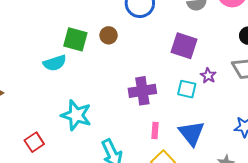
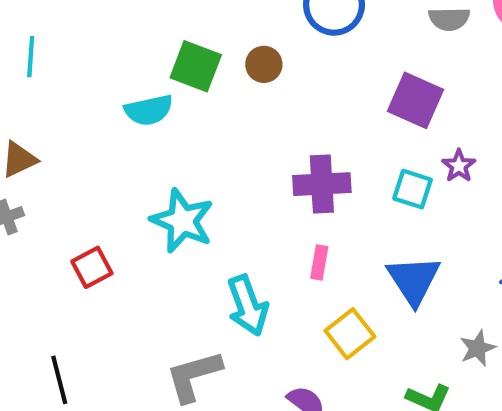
pink rectangle: (155, 131) -> (319, 262), moved

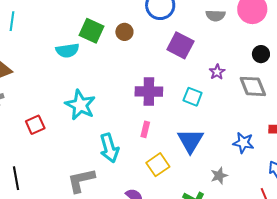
purple square: (416, 100) -> (180, 45), moved
purple star: (459, 166) -> (217, 72), moved

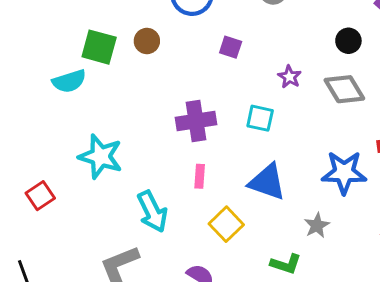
purple square: (180, 45) -> (231, 47), size x0.6
blue triangle: (190, 141) -> (267, 182), turned -32
blue star: (243, 143) -> (344, 173), size x1.4

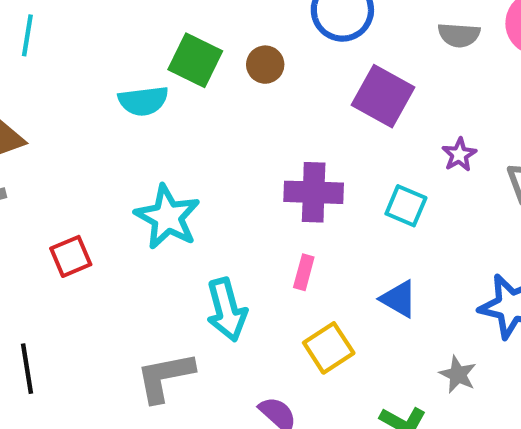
purple square: (231, 47) -> (383, 96), size x1.8
blue triangle: (267, 182) -> (399, 299), size x0.7
gray star: (317, 225) -> (458, 374), turned -30

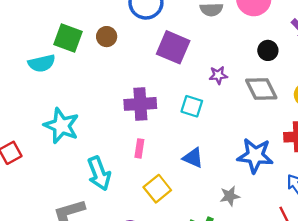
purple star: (459, 155) -> (218, 75), turned 30
gray star: (458, 374) -> (230, 196), turned -30

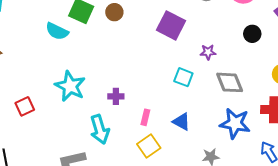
cyan semicircle: (42, 63) -> (57, 31), turned 35
gray diamond: (261, 89) -> (230, 82), moved
purple cross: (140, 104) -> (116, 96), moved, size x0.6
pink rectangle: (139, 148) -> (145, 117), moved

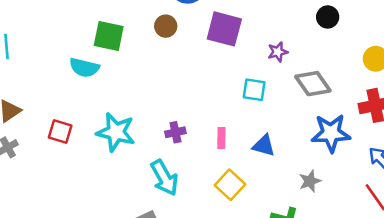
brown circle: (114, 12) -> (166, 26), moved
red square: (25, 106) -> (60, 132), moved, turned -36
pink rectangle: (145, 117) -> (221, 138), moved

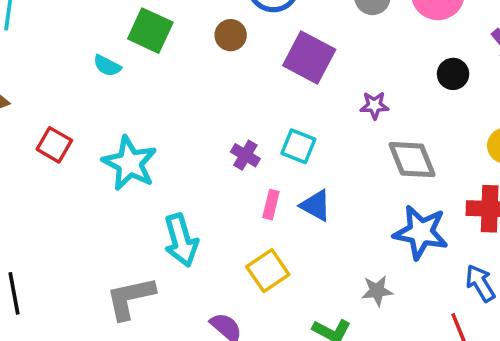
cyan semicircle: (84, 68) -> (107, 66), size x0.7
cyan square: (254, 90) -> (298, 146), moved
purple cross: (175, 132) -> (245, 155), moved, turned 30
blue triangle: (264, 146) -> (316, 205), moved

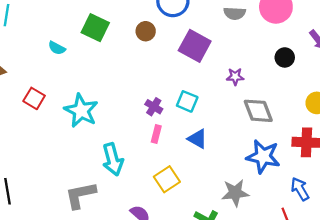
cyan semicircle: (107, 66) -> (57, 48), moved
pink rectangle: (271, 205) -> (156, 134), moved
gray star: (377, 291) -> (235, 193), size x1.4

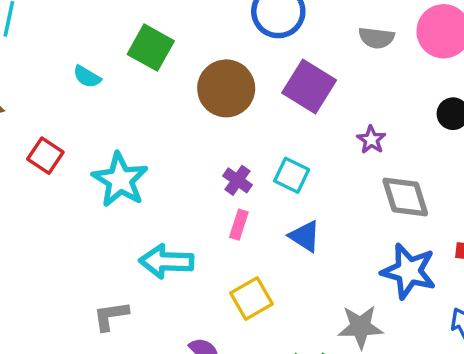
brown circle: (146, 31) -> (226, 88), moved, size x1.8
purple star: (235, 77) -> (371, 140), turned 30
cyan arrow: (113, 159) -> (166, 261), turned 104
gray L-shape: (80, 195) -> (111, 316), size x0.7

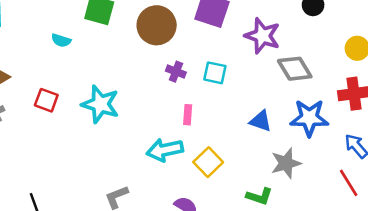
purple star: (371, 140) -> (262, 36), size x1.8
purple cross: (237, 180) -> (176, 72), moved
blue triangle: (305, 236) -> (261, 121), moved
cyan arrow: (166, 261) -> (165, 150), moved

